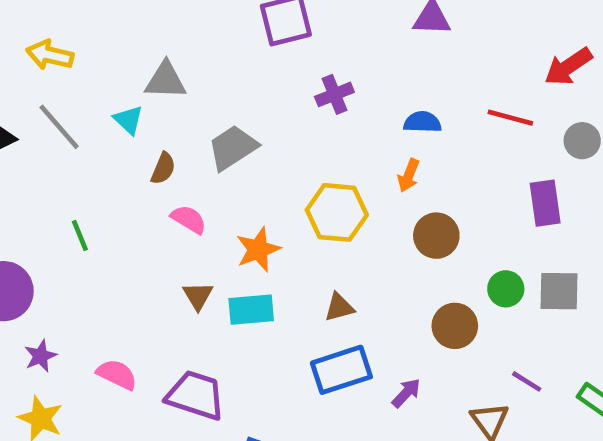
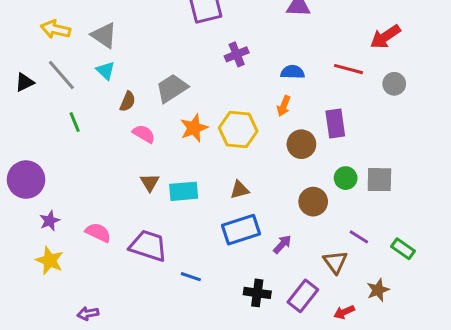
gray triangle: (166, 81) -> (104, 35), moved, turned 32
purple rectangle: (545, 203) -> (335, 124), moved
green line: (80, 236) -> (75, 122), moved
orange star: (258, 249) -> (194, 128), moved

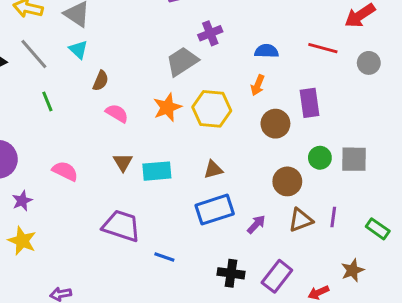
gray trapezoid: (172, 88) -> (182, 61), moved
pink semicircle: (98, 233) -> (65, 171), moved
purple line: (359, 237) -> (333, 217), turned 66
brown triangle: (335, 262) -> (301, 220), moved, turned 45

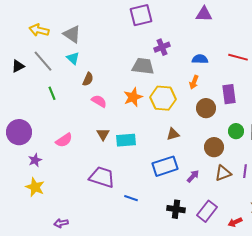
gray trapezoid: (182, 61) -> (143, 66), turned 40
brown triangle: (213, 170) -> (173, 134), moved
pink semicircle: (65, 171) -> (64, 140), turned 120

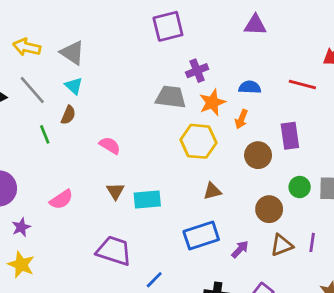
brown semicircle: (88, 79) -> (68, 115), moved
orange star: (133, 97) -> (212, 103), moved
blue line: (131, 198) -> (154, 280), turned -64

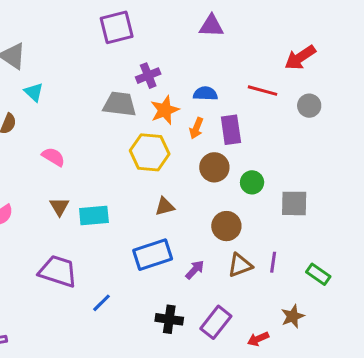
cyan triangle: (74, 86) -> (34, 92), moved
purple rectangle: (290, 136) -> (231, 130), moved
green circle: (300, 187) -> (252, 182), moved

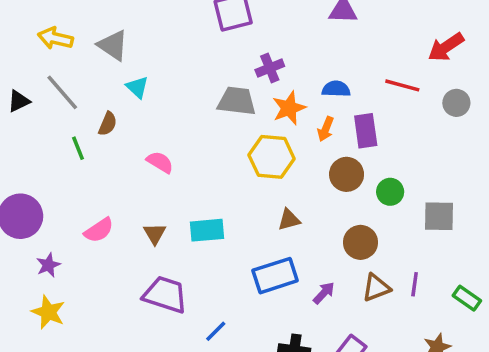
brown triangle: (59, 206) -> (155, 234), moved

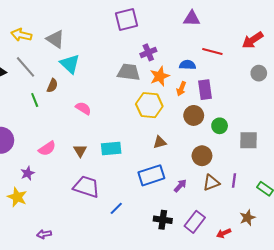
red line: (402, 85) -> (212, 51), moved
cyan triangle: (137, 87) -> (70, 64), size x1.5
purple star: (48, 265) -> (28, 173), moved

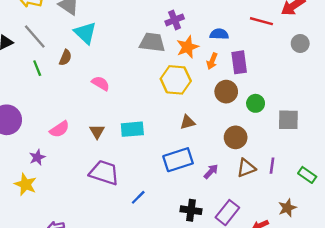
red line: (212, 51) -> (261, 21), moved
green line: (35, 100) -> (37, 68), moved

